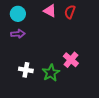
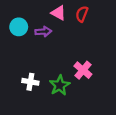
cyan circle: (18, 14) -> (19, 27), moved
purple arrow: (18, 34) -> (43, 32), moved

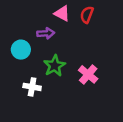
cyan circle: (19, 27) -> (21, 50), moved
green star: (60, 85) -> (54, 66), moved

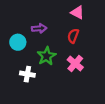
pink triangle: (62, 13) -> (77, 12), moved
red semicircle: (87, 15) -> (73, 36), moved

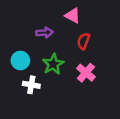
pink triangle: (77, 12) -> (73, 16), moved
cyan circle: (18, 42) -> (20, 60), moved

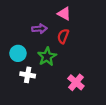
red semicircle: (84, 41) -> (63, 36), moved
pink cross: (86, 73) -> (76, 82), moved

